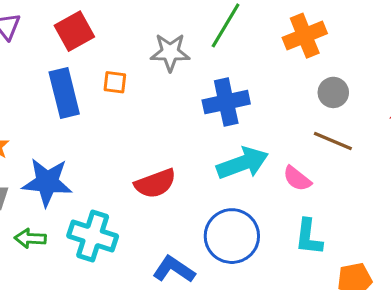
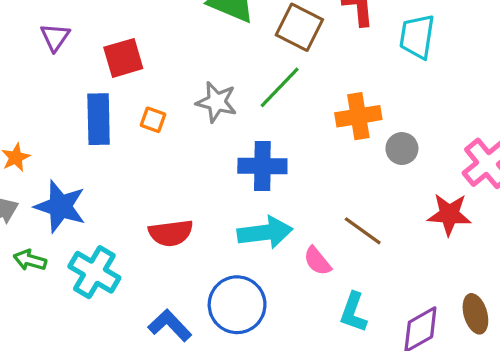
gray circle: (333, 92) -> (402, 149), moved
cyan L-shape: (309, 237) -> (353, 312), moved

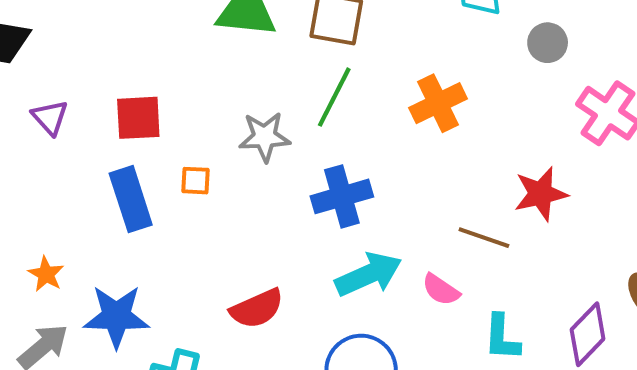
red square: (123, 58) -> (138, 118), turned 30
gray circle: (402, 149) -> (548, 43), moved
red star: (449, 214) -> (541, 194), moved

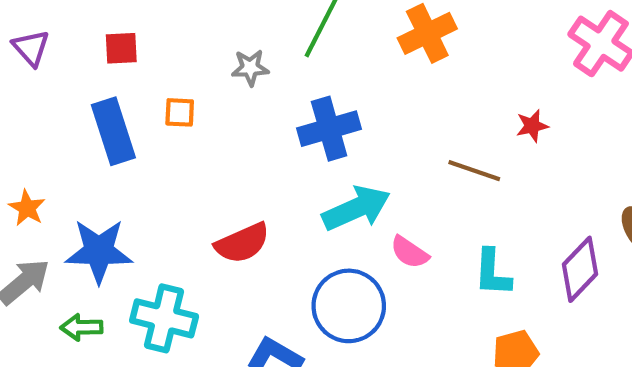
red square: (138, 118) -> (121, 48), size x0.7
gray star: (265, 137) -> (250, 68), size x0.7
red star: (541, 194) -> (532, 126), size x0.6
pink semicircle: (441, 290) -> (410, 252), moved

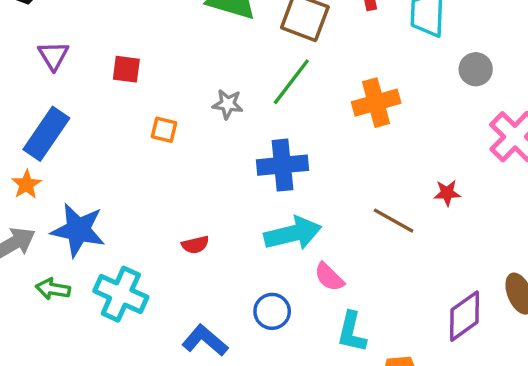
blue rectangle: (113, 131) -> (46, 134), moved, turned 42
red semicircle: (242, 243) -> (195, 245), size x0.6
cyan L-shape: (492, 273) -> (352, 332), moved
blue circle: (349, 306) -> (272, 311), size x0.6

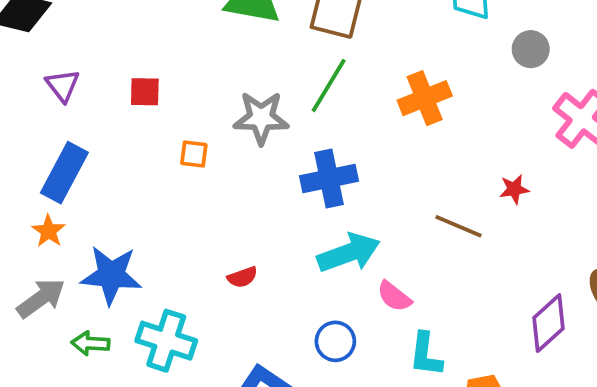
gray star: (228, 104) -> (261, 118), size x1.6

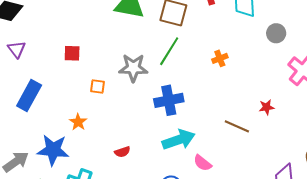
purple triangle: (63, 85) -> (17, 49), moved
orange cross: (425, 98) -> (220, 58), size x0.6
orange star: (49, 231) -> (78, 122), moved

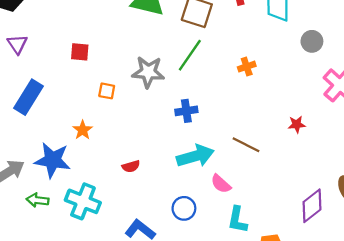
blue cross: (169, 100) -> (186, 111), size x0.7
brown line: (237, 126) -> (246, 145), moved

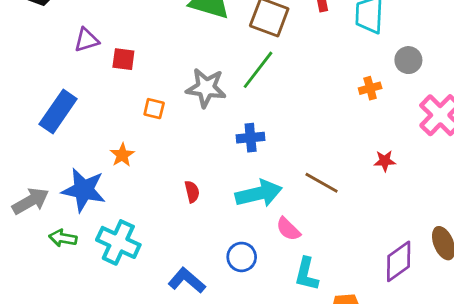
purple triangle: (17, 44) -> (86, 40), moved, turned 45
orange cross: (247, 67) -> (370, 88), moved
red semicircle: (131, 166) -> (192, 192), moved, turned -90

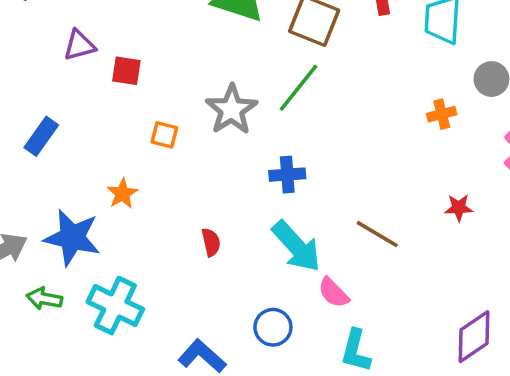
gray star: (206, 88) -> (232, 110), turned 30
blue rectangle: (58, 111) -> (41, 136), size x0.7
cyan arrow: (259, 194) -> (296, 246), turned 60

